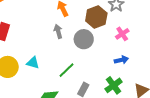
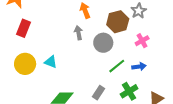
green line: (67, 70) -> (117, 66), moved

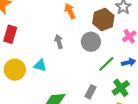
gray arrow: (79, 33) -> (59, 42), moved

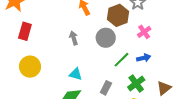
cyan triangle: (40, 65) -> (76, 74), moved

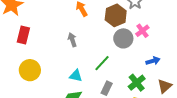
gray circle: (106, 38) -> (123, 38), moved
blue arrow: (144, 58) -> (153, 61), moved
green line: (122, 60) -> (102, 63), moved

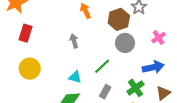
pink cross: (142, 31) -> (159, 38), moved
blue arrow: (153, 61) -> (153, 67), size x1.5

